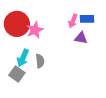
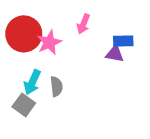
blue rectangle: (87, 19) -> (123, 41), moved
pink arrow: (73, 21) -> (83, 24), moved

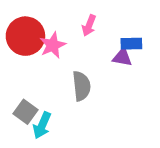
cyan arrow: (32, 82) -> (42, 125), moved
gray semicircle: (56, 86) -> (81, 86), moved, size x1.4

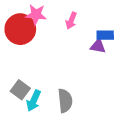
pink star: (53, 45) -> (36, 15), moved, turned 30
gray semicircle: (81, 86) -> (65, 101), moved

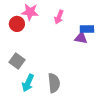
red circle: (20, 29) -> (17, 24), size x0.6
gray square: (20, 90) -> (17, 61), moved

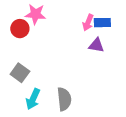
pink arrow: (59, 17) -> (88, 23), moved
blue rectangle: (87, 29) -> (102, 23), moved

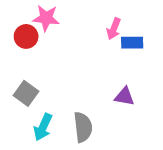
blue rectangle: (102, 23) -> (132, 43), moved
purple triangle: (96, 45) -> (124, 96), moved

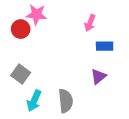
blue rectangle: (132, 43) -> (105, 46), moved
purple triangle: (124, 96) -> (98, 76), turned -49

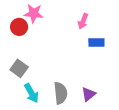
purple triangle: (98, 76) -> (89, 94), moved
cyan arrow: (34, 101) -> (31, 93), turned -54

